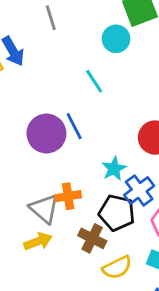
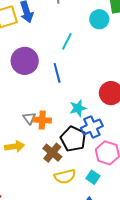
cyan line: (94, 81) -> (67, 41), moved, turned 48
purple circle: (46, 134) -> (25, 61), moved
gray triangle: (44, 209) -> (29, 118), moved, size x0.6

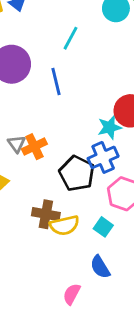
cyan star: (78, 108) -> (110, 127), moved
orange cross: (42, 120) -> (34, 147), turned -30
brown cross: (52, 153) -> (46, 214), moved, turned -30

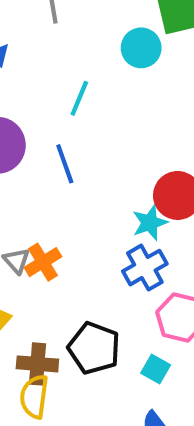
black pentagon: (77, 173) -> (94, 348), moved
brown cross: (46, 214) -> (37, 364), moved
yellow semicircle: (64, 225) -> (34, 397), moved, turned 116

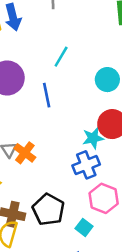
cyan circle: (141, 48) -> (107, 80), moved
orange cross: (43, 262) -> (25, 153), turned -30

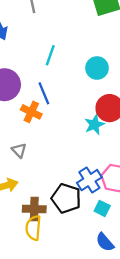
orange cross: (25, 153) -> (31, 112), moved
blue cross: (86, 165) -> (89, 180), moved

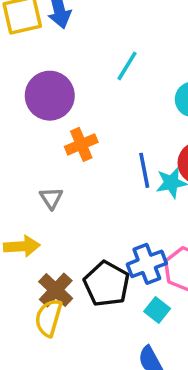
blue line: (44, 93) -> (144, 170), moved
orange cross: (31, 112) -> (81, 144), turned 30
brown cross: (34, 209) -> (56, 290), turned 30

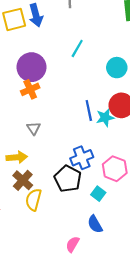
orange cross: (81, 144) -> (30, 89), moved
blue cross: (147, 264) -> (82, 158), moved
brown cross: (56, 290) -> (23, 180), moved

